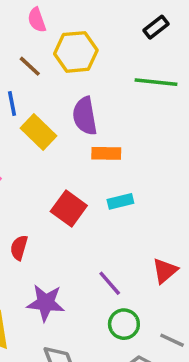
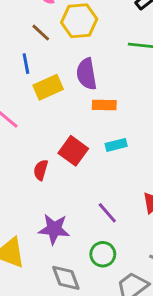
yellow rectangle: (39, 132) -> (48, 87), turned -68
red semicircle: (19, 248) -> (41, 170), moved
green circle: (124, 324) -> (103, 254), moved

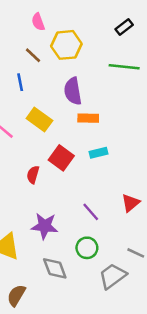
yellow rectangle: (48, 87) -> (39, 119), moved, turned 60

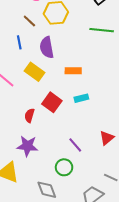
purple semicircle: (73, 91) -> (47, 47), moved
purple star: (45, 226) -> (27, 146), moved
green circle: (87, 248) -> (64, 167), moved

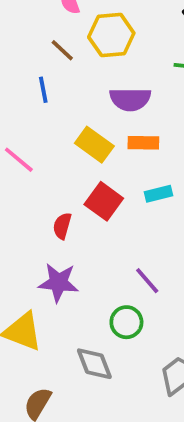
purple semicircle: (47, 47) -> (130, 99), moved, turned -80
yellow rectangle: (35, 72) -> (94, 145), moved

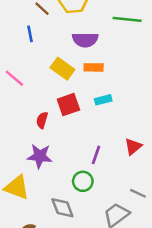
red square: (104, 201) -> (68, 105), turned 35
purple line: (147, 281) -> (96, 155), turned 60

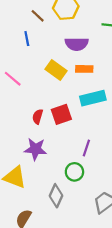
cyan rectangle: (103, 100) -> (93, 98), size x1.6
red square: (68, 105) -> (61, 114), moved
gray diamond: (62, 208) -> (56, 196), turned 45

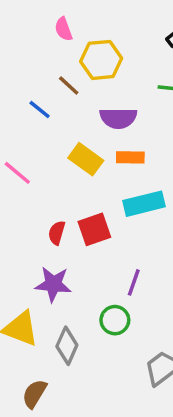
brown line: (38, 16) -> (69, 86), moved
blue line: (27, 39) -> (40, 110), turned -40
gray diamond: (56, 196) -> (67, 346), moved

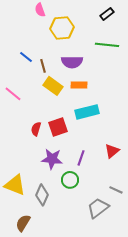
brown line: (69, 86) -> (43, 66), moved, turned 32
purple star: (53, 284) -> (52, 159), moved

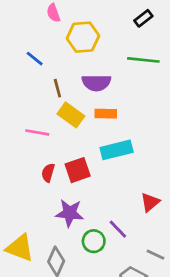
blue line: (26, 57) -> (35, 59), moved
pink line: (13, 94) -> (37, 132), moved, turned -30
purple line: (81, 158) -> (118, 229), moved, turned -63

